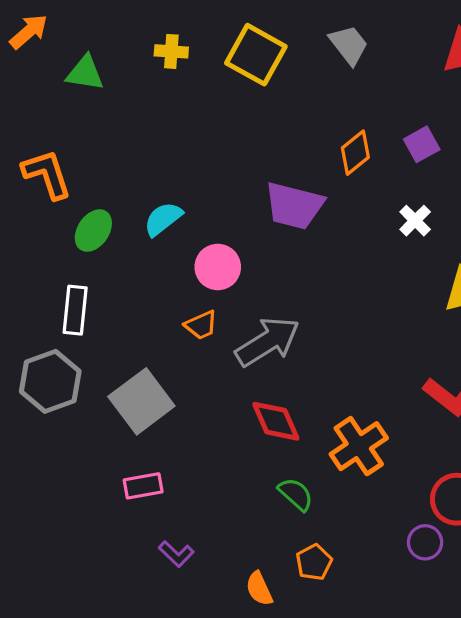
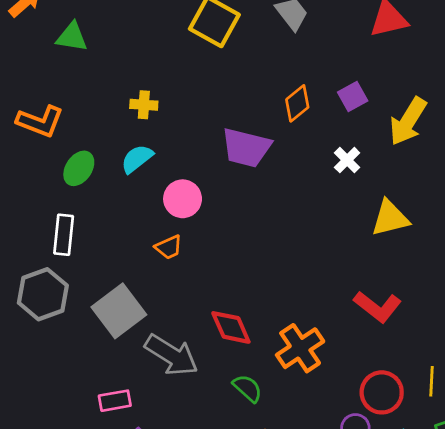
yellow cross: (171, 51) -> (144, 105), moved
orange L-shape: (47, 174) -> (40, 121), turned 129
gray arrow: (267, 342) -> (171, 355), moved, turned 64
pink rectangle: (143, 486) -> (115, 401), moved

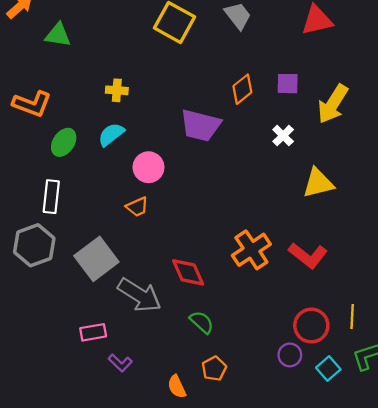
purple square: (353, 96) -> (288, 84), turned 30
orange cross: (300, 348) -> (251, 250), moved

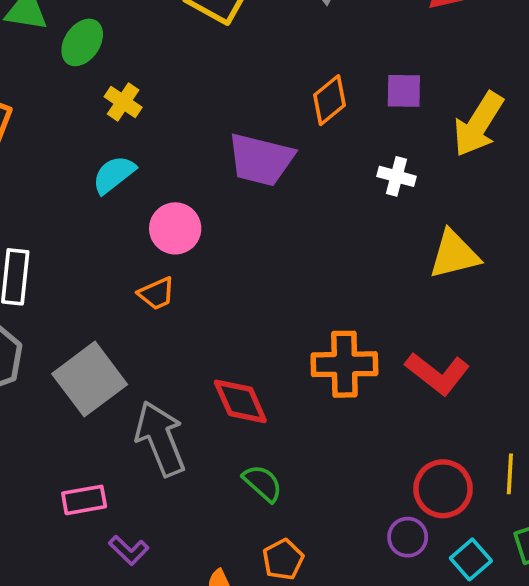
yellow cross: (117, 90) -> (123, 102), turned 30
white cross: (283, 136) -> (396, 176), turned -30
green ellipse: (64, 142) -> (82, 42), moved
orange cross: (251, 250) -> (344, 364), turned 33
gray arrow: (139, 295) -> (160, 439), turned -144

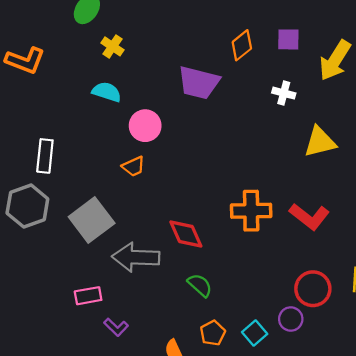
cyan semicircle: (114, 174) -> (107, 92), turned 56
gray arrow: (160, 439) -> (136, 257), turned -66
cyan square: (471, 559) -> (255, 333), moved

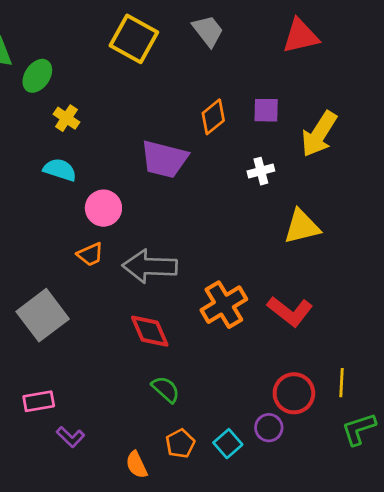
white cross: (284, 93) -> (261, 171), turned -30
orange cross: (251, 211) -> (224, 305), turned -30
gray arrow: (136, 257) -> (150, 266), moved

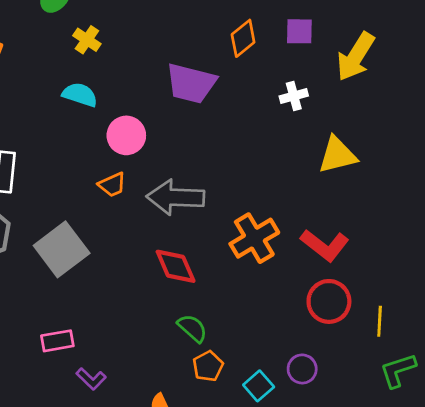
red circle: (294, 393) -> (329, 301), moved
orange pentagon: (180, 444) -> (208, 366), moved

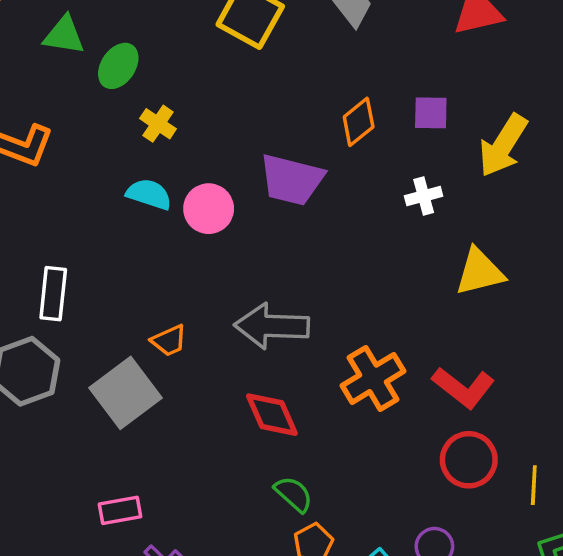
pink circle: (126, 135) -> (209, 209), moved
orange trapezoid: (112, 185) -> (169, 341), moved

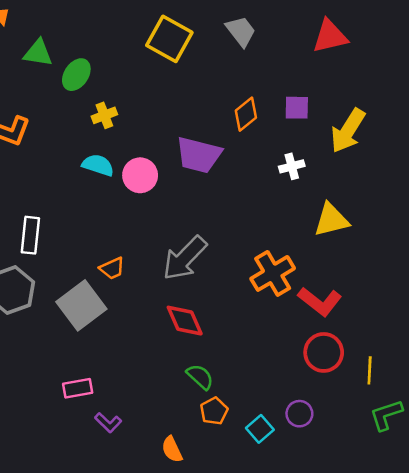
yellow cross: (158, 124) -> (104, 115), turned 35
gray arrow: (272, 326) -> (185, 258), turned -48
orange cross: (373, 378) -> (273, 273), moved

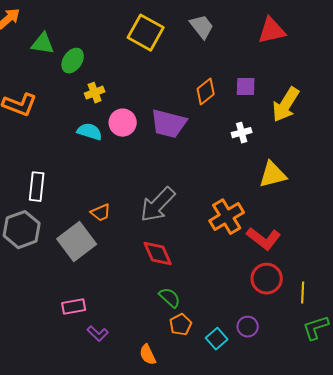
pink circle: (140, 175) -> (123, 123), moved

